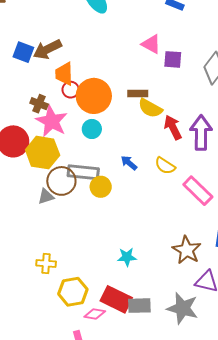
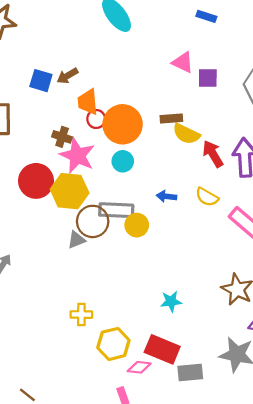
brown arrow: (47, 49) -> (67, 76), size x0.7
blue arrow: (129, 163) -> (167, 196), turned -30
gray rectangle: (139, 306) -> (190, 372), moved

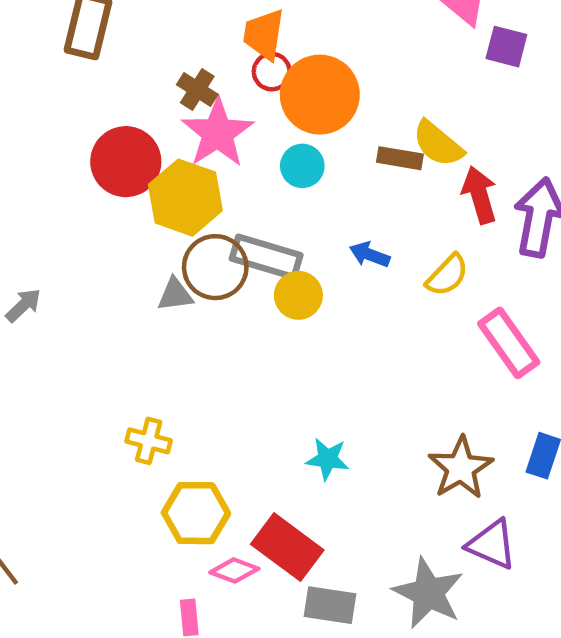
brown rectangle: (171, 118) -> (400, 158), moved
yellow semicircle: (207, 197) -> (447, 275), turned -90

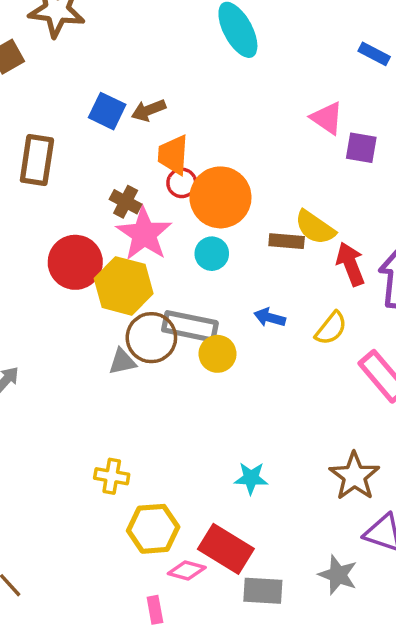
gray star: (428, 593) -> (338, 575), size x0.7

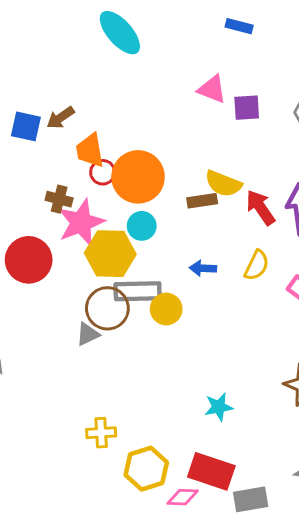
pink star: (144, 234) -> (81, 223), turned 30
yellow hexagon: (124, 286) -> (110, 254), moved

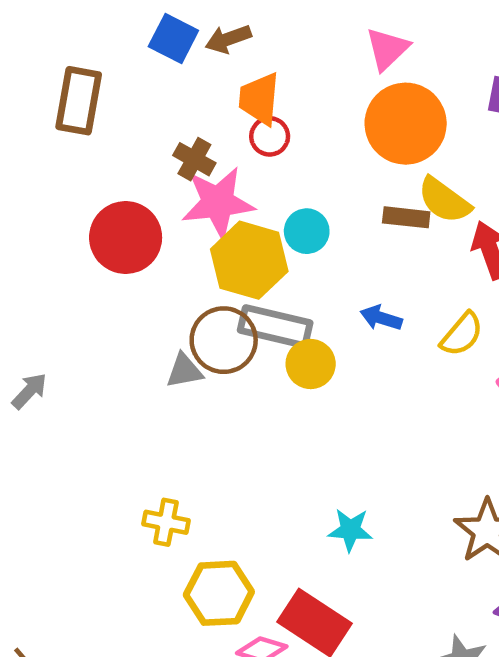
pink triangle: (212, 89) -> (387, 49), moved, turned 40
orange circle: (138, 177) -> (406, 124), moved

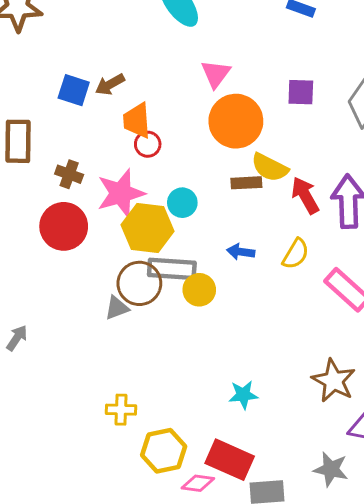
brown cross: (194, 159) -> (69, 174), moved

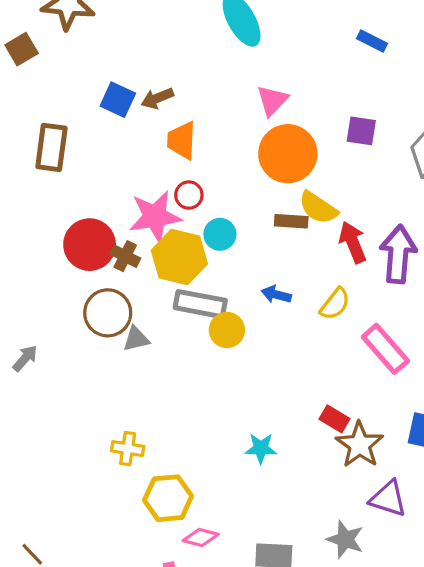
red circle: (148, 144) -> (189, 195), moved
brown cross: (69, 174) -> (125, 256), moved
brown circle: (139, 283) -> (108, 313), moved
red rectangle: (230, 460) -> (334, 419), moved, size x0.6

